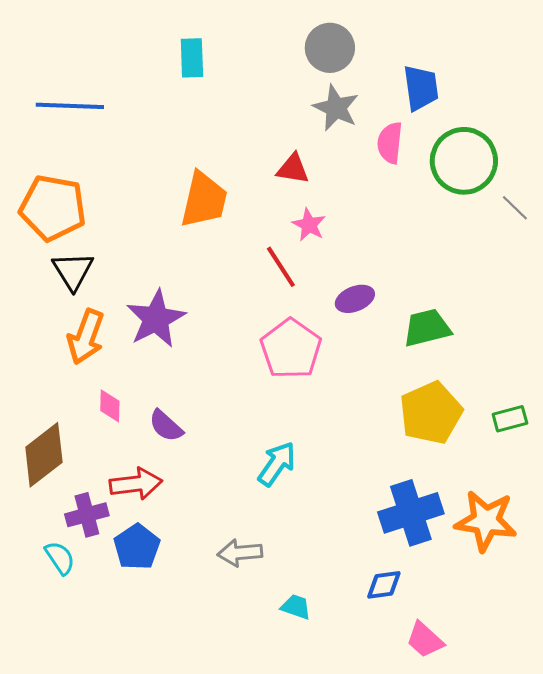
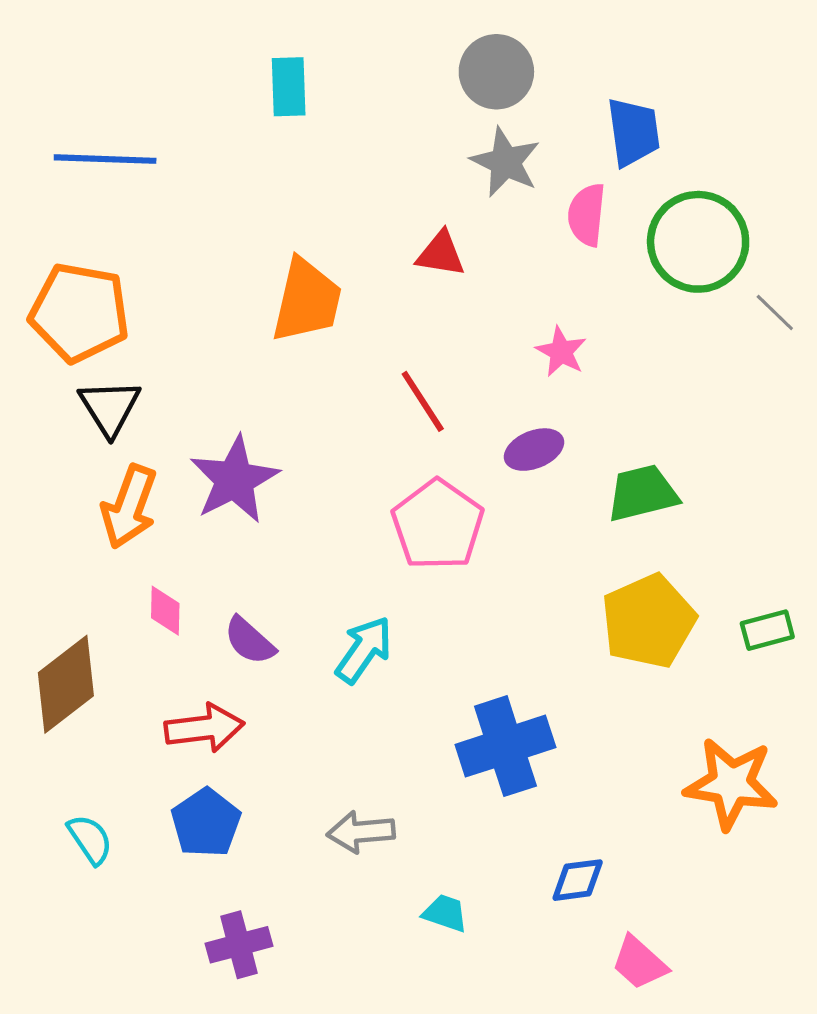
pink star: (309, 225) -> (561, 352), moved
cyan arrow: (277, 464) -> (364, 650), moved
blue cross: (411, 513) -> (505, 746), moved
purple cross: (87, 515) -> (239, 945), moved

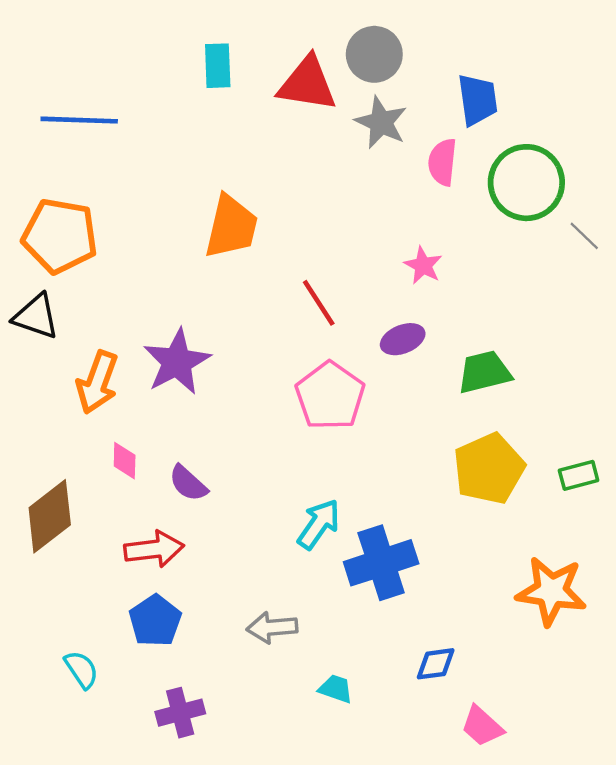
red triangle: (441, 254) -> (307, 84), moved, size x1.6
black triangle: (110, 407) -> (36, 316), moved, turned -39
cyan arrow: (364, 650) -> (319, 524), moved
cyan semicircle: (90, 839) -> (81, 669), moved

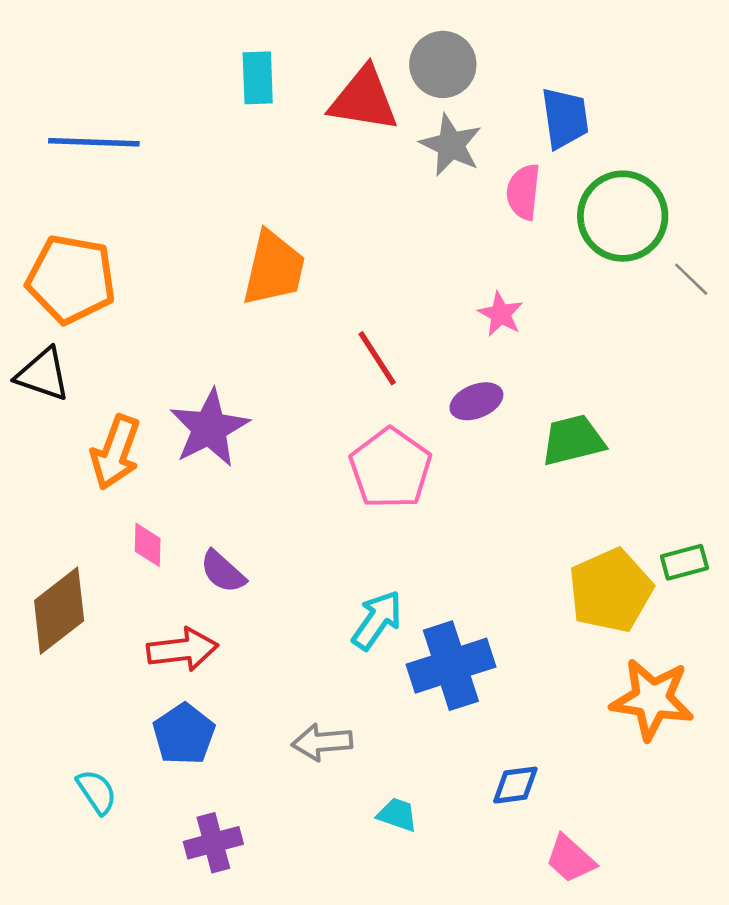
yellow pentagon: (489, 469) -> (611, 590), moved

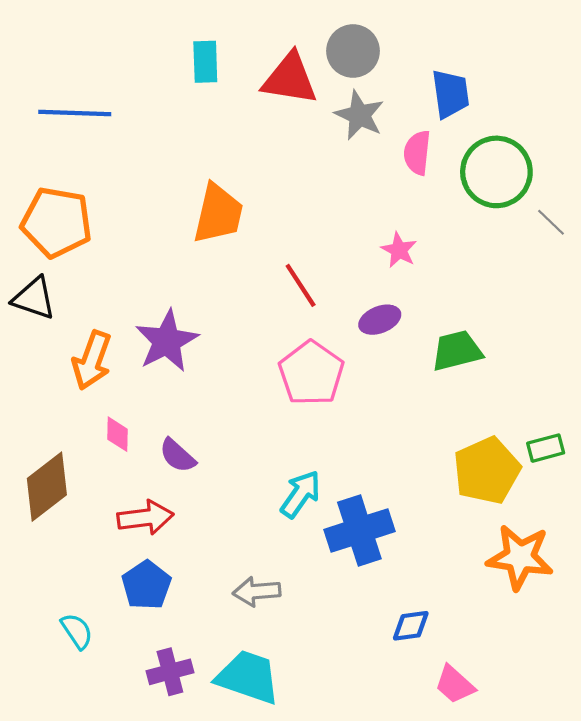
cyan trapezoid: (397, 815) -> (248, 677), moved, size x2.0

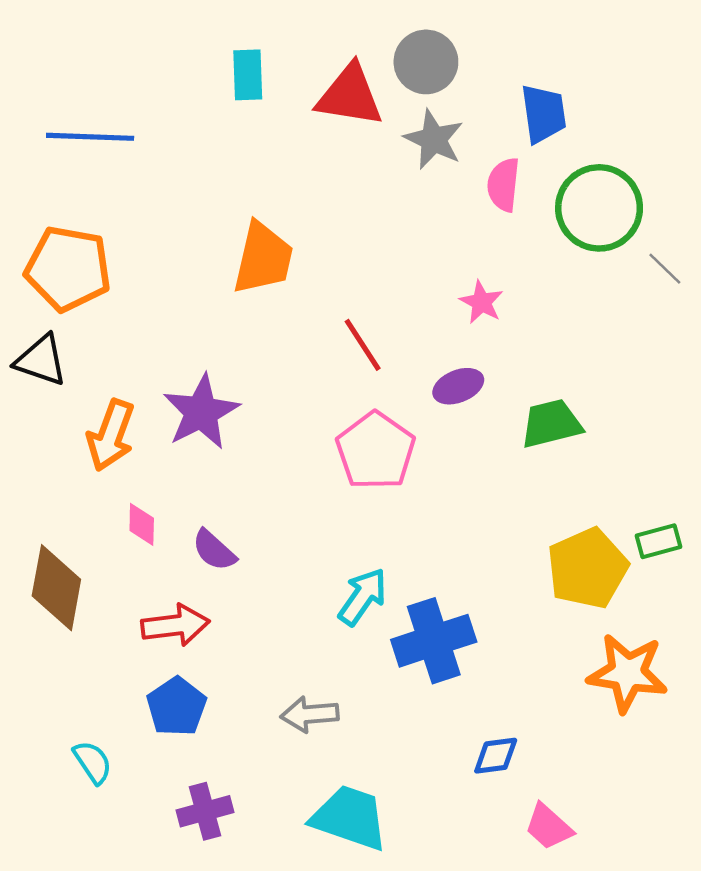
brown diamond: (47, 487) -> (56, 588), turned -42
cyan trapezoid: (248, 677) -> (350, 818), moved

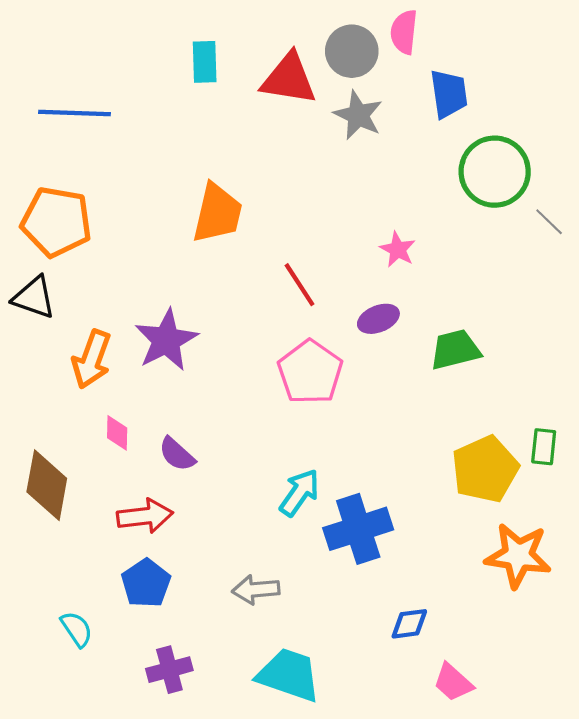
pink semicircle: (503, 185) -> (404, 32), moved
green rectangle: (658, 541) -> (544, 447), turned -69

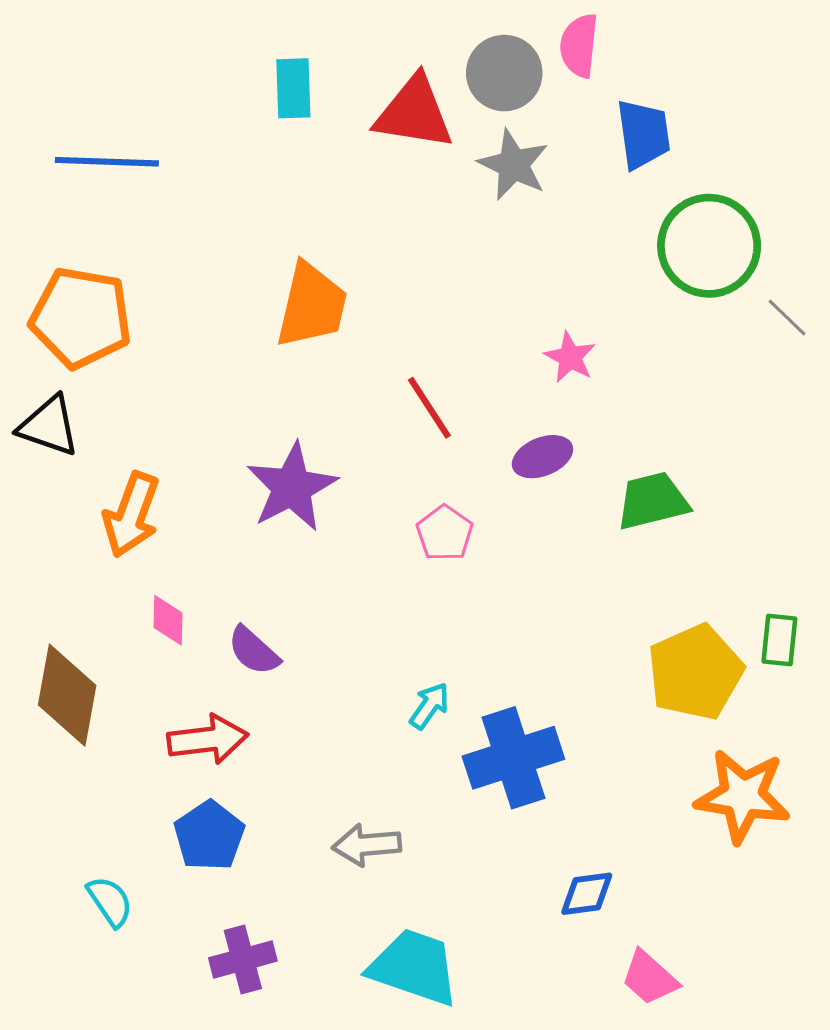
purple star: (166, 340) -> (292, 487), moved
pink pentagon: (310, 372) -> (445, 533), size x0.6
cyan arrow: (300, 493) -> (429, 706), size x0.7

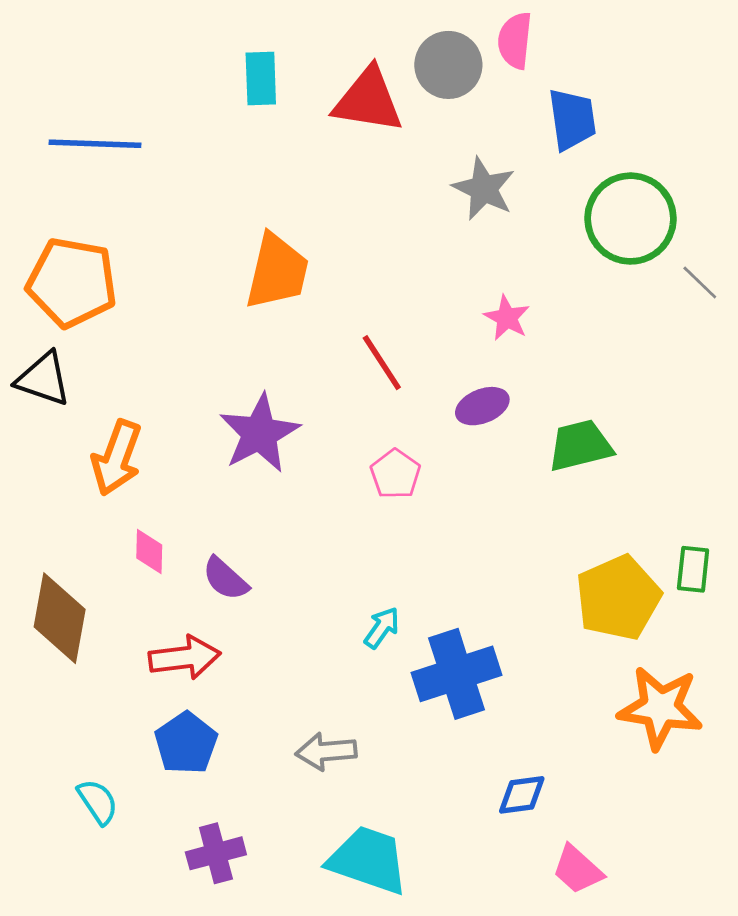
gray star: (513, 165) -> (484, 189), moved

